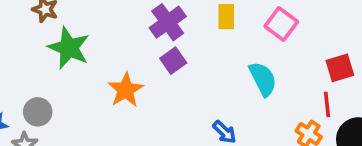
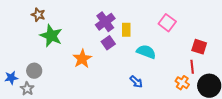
yellow rectangle: (226, 17) -> (126, 30), moved
red square: (340, 68) -> (199, 47), turned 35
cyan semicircle: (263, 79) -> (146, 52), moved, turned -42

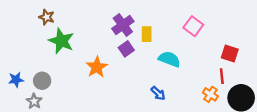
blue star: (11, 78) -> (16, 80), moved

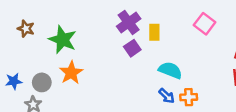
brown star: (47, 17) -> (26, 29), moved
cyan semicircle: (169, 59) -> (170, 70), moved
orange star: (97, 67) -> (71, 73), moved
orange cross: (210, 94) -> (189, 97), moved, turned -35

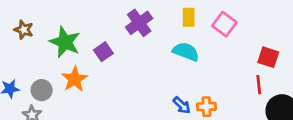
yellow rectangle: (154, 32) -> (189, 17), moved
purple square: (132, 48) -> (103, 52), moved
cyan semicircle: (170, 70) -> (186, 52), moved

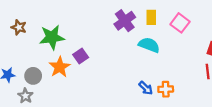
purple cross: (139, 23) -> (125, 21), moved
green star: (65, 42) -> (52, 37), turned -30
purple square: (103, 52) -> (81, 56), moved

